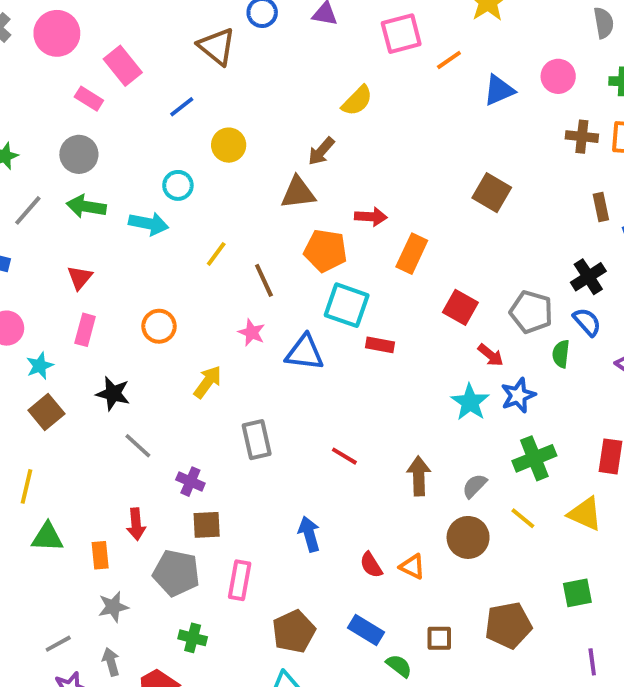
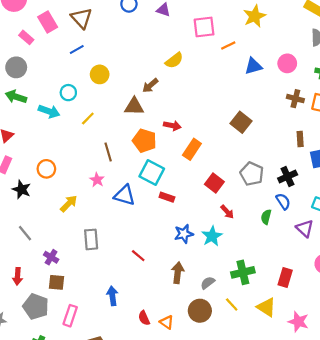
brown triangle: (217, 46) -> (82, 18), moved
yellow line: (216, 254) -> (88, 118), moved
gray pentagon: (531, 312) -> (252, 174), moved
black star: (113, 394) -> (22, 189), moved
blue star: (518, 395) -> (184, 234), moved

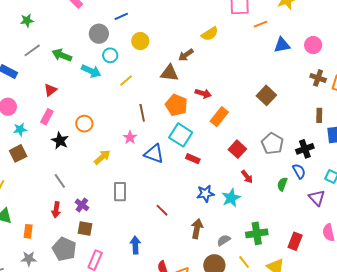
gray circle: (16, 67) -> (99, 34), moved
red arrow: (18, 276) -> (56, 210), moved

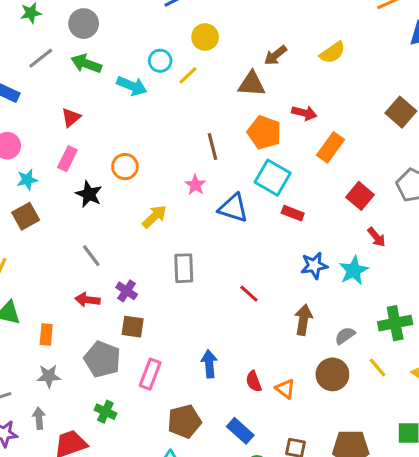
gray circle: (99, 34) -> (84, 24), moved
yellow semicircle: (210, 34) -> (332, 53), moved
yellow line: (126, 81) -> (188, 75), moved
red arrow: (56, 210) -> (87, 300), turned 91
blue arrow: (135, 245) -> (209, 364), moved

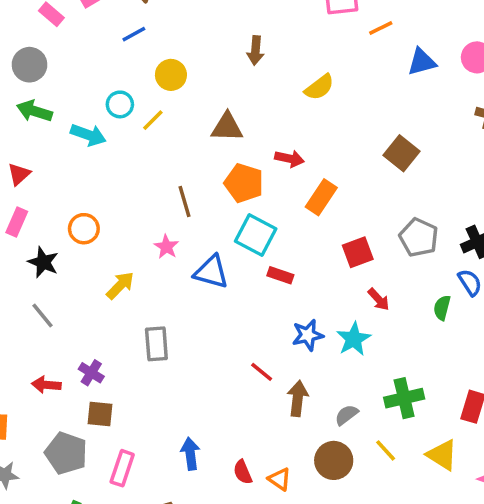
brown arrow: (276, 55) -> (255, 50), moved, turned -45
red square: (360, 196) -> (358, 252), turned 32
gray line: (91, 256) -> (43, 315), moved
red line: (249, 294) -> (262, 372), moved

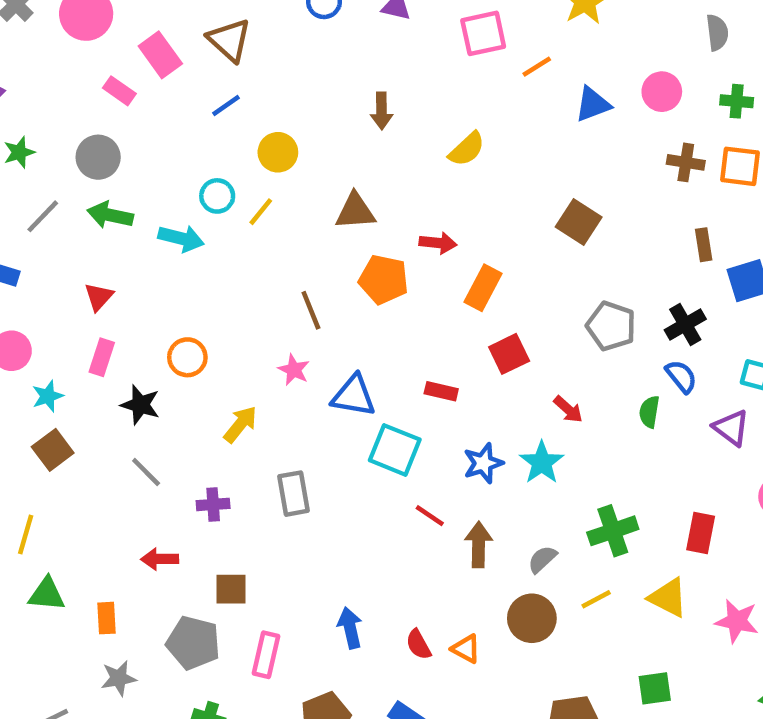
cyan square: (256, 235) -> (395, 450), moved
red square: (358, 252) -> (509, 354), moved
purple cross: (91, 373) -> (213, 504), moved, turned -30
yellow line: (386, 450) -> (596, 599), turned -70

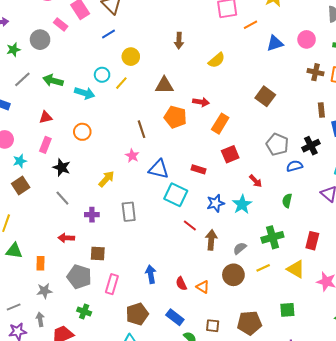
gray circle: (98, 157) -> (40, 40), moved
red triangle: (99, 297) -> (46, 117), turned 32
orange circle: (187, 357) -> (82, 132), moved
blue semicircle: (681, 376) -> (294, 166), moved, turned -70
green semicircle: (649, 412) -> (287, 201), moved

